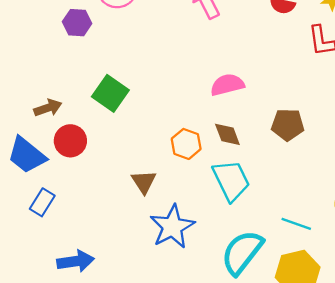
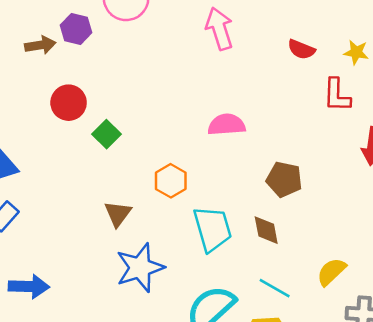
green square: (110, 93) -> (106, 134), moved, size x0.7
brown arrow: (48, 108) -> (40, 45), moved
brown diamond: (227, 134) -> (266, 230), moved
red circle: (70, 141) -> (69, 103), moved

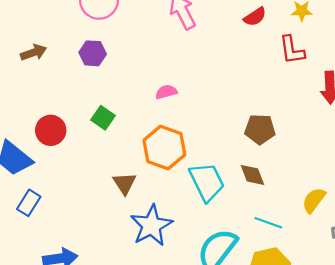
purple hexagon: (76, 29) -> (93, 53), moved
red semicircle: (301, 49) -> (255, 17), turned -45
red circle: (69, 103) -> (51, 130), moved
pink semicircle: (227, 125) -> (166, 92), moved, size x0.7
orange hexagon: (171, 181) -> (164, 148), size x1.5

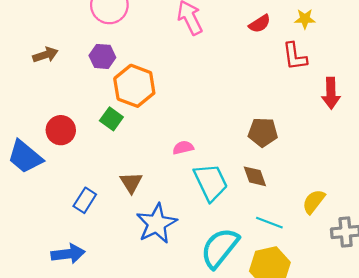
pink semicircle: (166, 92) -> (183, 148), moved
orange hexagon: (164, 148) -> (134, 86), moved
blue rectangle: (29, 203) -> (85, 200), moved

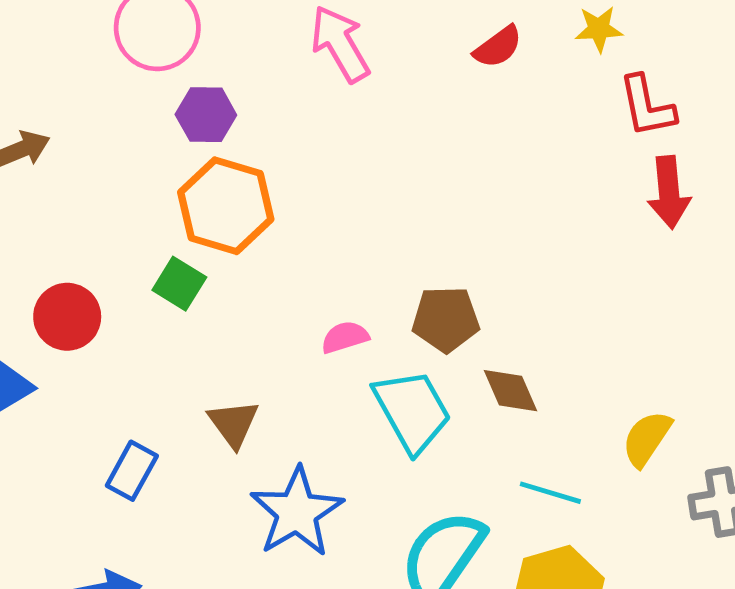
purple hexagon: (102, 56) -> (206, 115), moved
red L-shape: (295, 56) -> (647, 106), moved
brown pentagon: (263, 132) -> (446, 319), moved

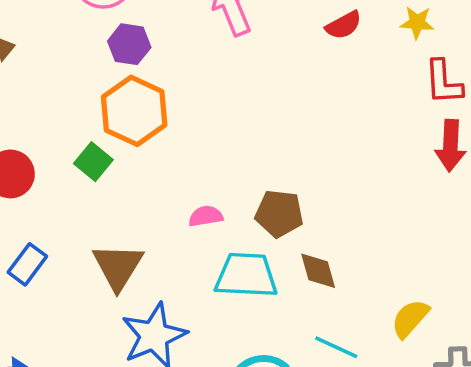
cyan trapezoid: (412, 411) -> (246, 275), turned -66
brown triangle: (233, 424) -> (118, 267), size x1.4
blue rectangle: (132, 471) -> (27, 264), moved

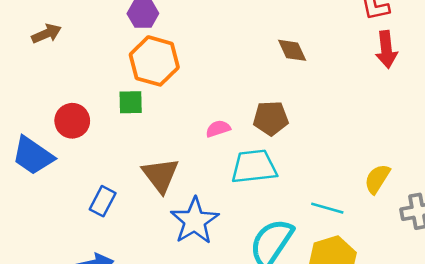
green square: (93, 162) -> (131, 102), turned -32
blue rectangle: (27, 264) -> (103, 201), moved
brown diamond: (318, 271) -> (292, 50), moved

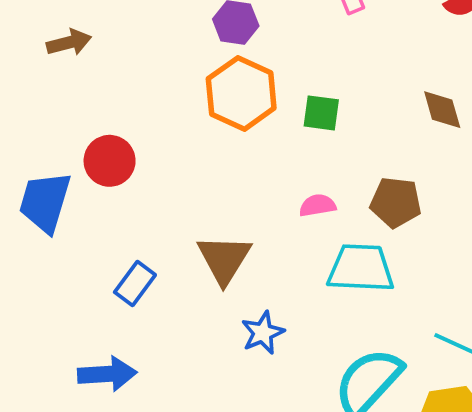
brown arrow: (46, 34) -> (69, 42), moved
green square: (131, 102) -> (321, 113), moved
blue trapezoid: (33, 156) -> (45, 202), turned 63
blue star: (195, 221) -> (263, 333), size x0.6

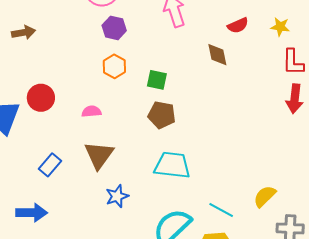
orange hexagon: (241, 93) -> (114, 66), size x0.6
brown diamond: (442, 110) -> (217, 55), moved
brown pentagon: (396, 202) -> (162, 115), moved
pink semicircle: (318, 205) -> (91, 111), moved

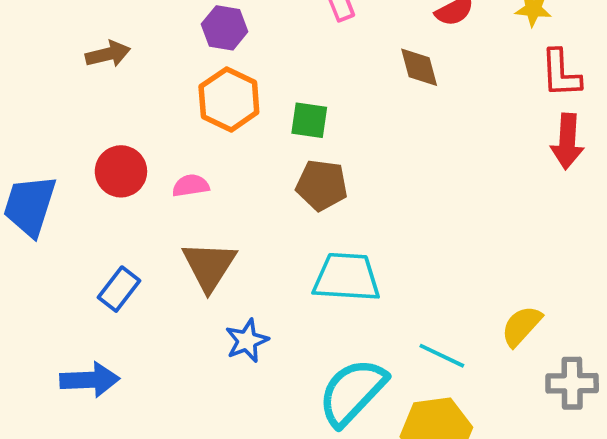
brown arrow: (23, 32) -> (108, 54), moved
orange hexagon: (114, 66) -> (229, 99), size x1.4
red circle: (41, 98) -> (121, 171), moved

